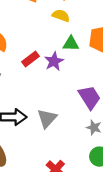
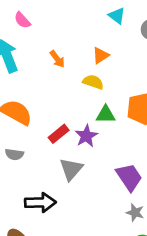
gray triangle: (47, 118) -> (71, 169), moved

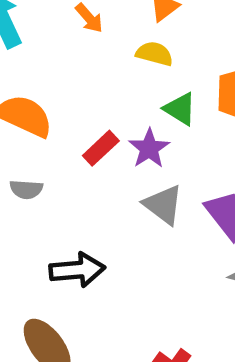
green triangle: (106, 115) -> (180, 109), turned 36
gray triangle: (71, 169) -> (163, 205), moved, turned -30

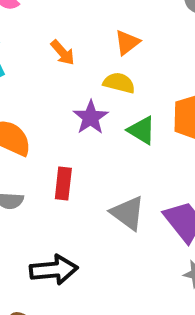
red rectangle: (101, 148) -> (63, 184), moved, turned -40
purple star: (149, 148) -> (91, 117), moved

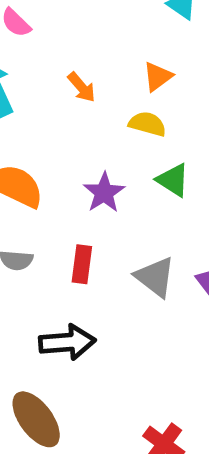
purple star: (91, 117) -> (104, 193), moved
red rectangle: (63, 184) -> (82, 264), moved

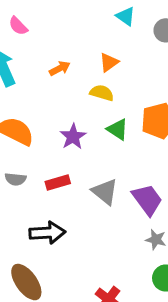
orange arrow: (82, 87) -> (60, 68), turned -78
red rectangle: (82, 264) -> (58, 183), turned 65

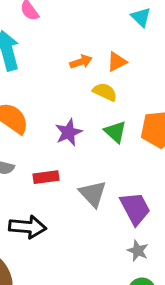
orange arrow: (60, 68) -> (81, 62), moved

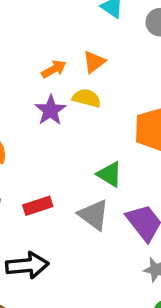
purple star: (69, 132) -> (50, 110), moved
green triangle: (115, 132) -> (110, 174), moved

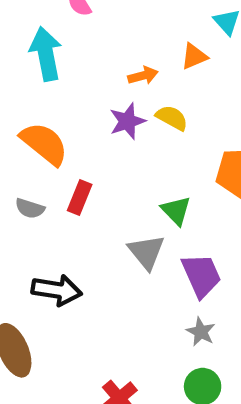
orange triangle: (94, 62) -> (194, 56), moved
red rectangle: (38, 206) -> (80, 197), moved, turned -64

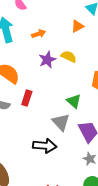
orange arrow: (143, 76) -> (39, 34), moved
black arrow: (57, 290) -> (45, 146), moved

